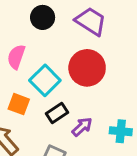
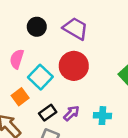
orange square: (19, 104) -> (20, 97), turned 35
black rectangle: (57, 113) -> (48, 113), moved

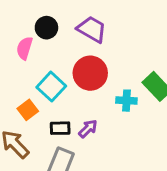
pink semicircle: (17, 59) -> (25, 48), moved
black rectangle: (48, 113) -> (60, 128), turned 35
cyan cross: (102, 116) -> (126, 101), moved

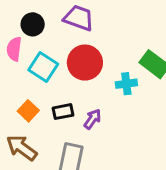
cyan square: (51, 87) -> (43, 67), moved
black rectangle: (60, 128) -> (63, 112), moved

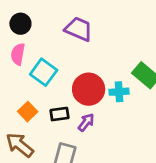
black circle: (33, 24) -> (20, 24), moved
red circle: (85, 63) -> (89, 89), moved

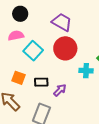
pink semicircle: (18, 54) -> (16, 36), turned 63
red circle: (89, 89) -> (65, 48), moved
orange square: (28, 112) -> (19, 78), turned -32

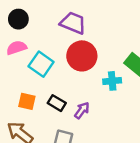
black rectangle: (41, 82) -> (57, 103), turned 40

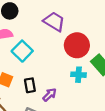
red circle: (82, 56) -> (77, 45), moved
black rectangle: (57, 103) -> (30, 85), turned 40

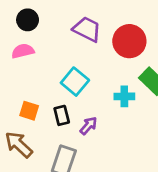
red circle: (77, 45) -> (129, 41), moved
cyan square: (22, 51) -> (75, 82), moved

